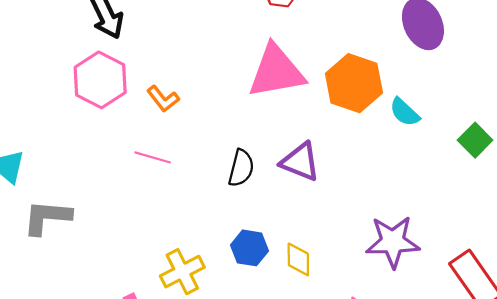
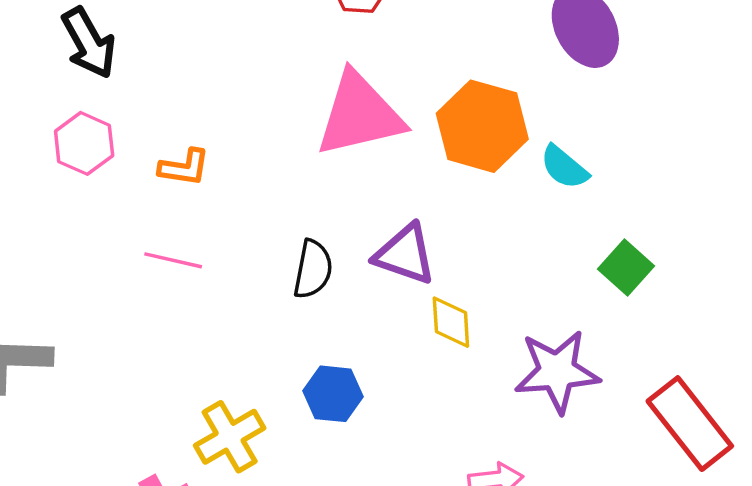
pink hexagon: (100, 80) -> (84, 143), size x0.7
orange L-shape: (163, 99) -> (184, 167), turned -40
green square: (475, 140) -> (626, 268), moved
yellow diamond: (298, 259) -> (451, 322), moved

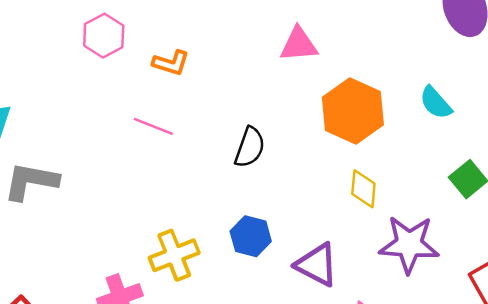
pink triangle: (360, 115) -> (299, 45), size x0.6
orange hexagon: (482, 126) -> (353, 111), moved
purple triangle: (405, 254) -> (317, 265), moved
yellow diamond: (451, 322) -> (363, 189), moved

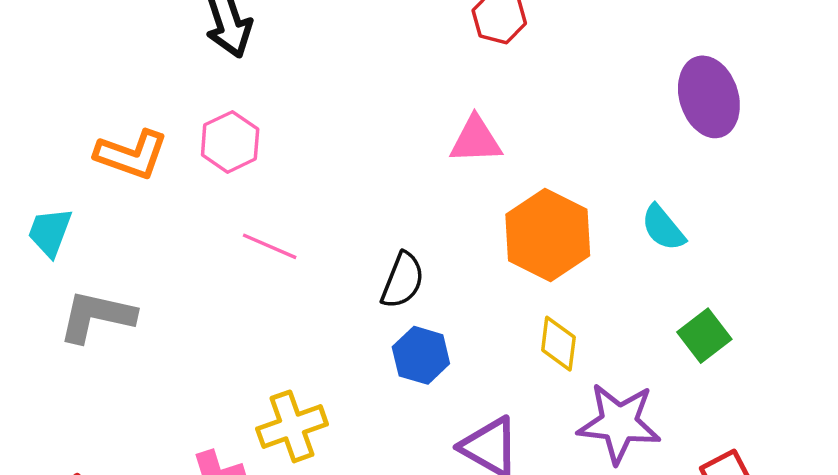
pink hexagon: (104, 36) -> (230, 142), moved
orange L-shape: (171, 63) -> (131, 155), moved, size x1.4
blue hexagon: (251, 236) -> (421, 355), moved

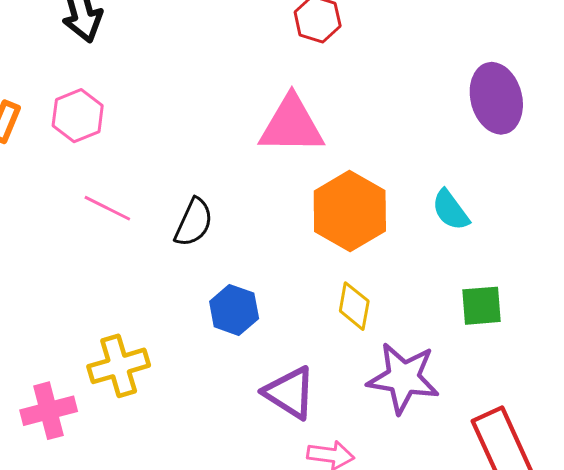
pink triangle: (476, 140) -> (291, 125), size x1.4
black semicircle: (403, 280) -> (194, 222), moved
green square: (704, 336) -> (481, 306), turned 30

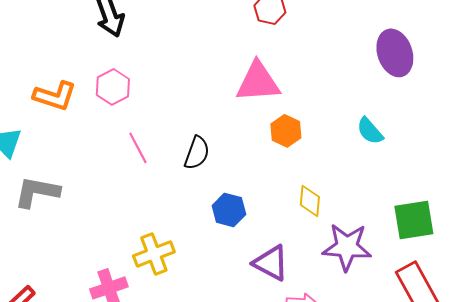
pink line: (107, 208) -> (138, 148), turned 40
orange hexagon: (350, 211) -> (286, 131), moved, size x0.6
green square: (481, 306) -> (414, 220), moved, size x1.4

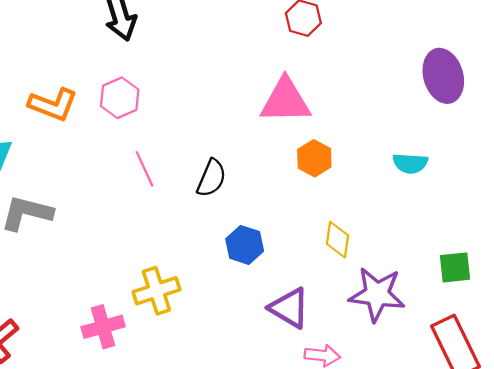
cyan semicircle: (370, 131) -> (410, 163), turned -48
green square: (414, 220) -> (455, 267), size x0.7

